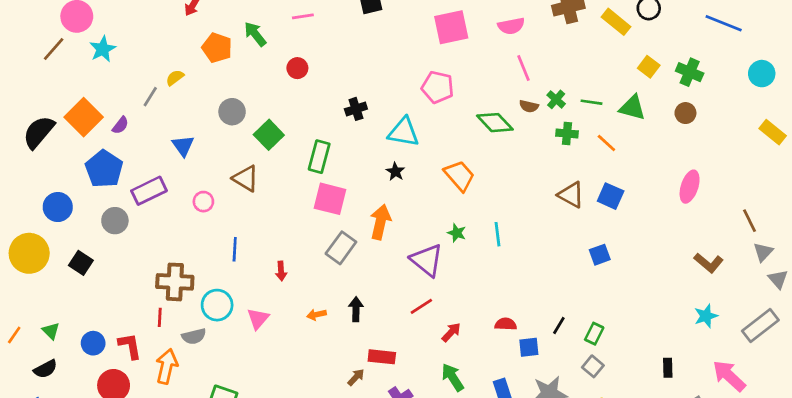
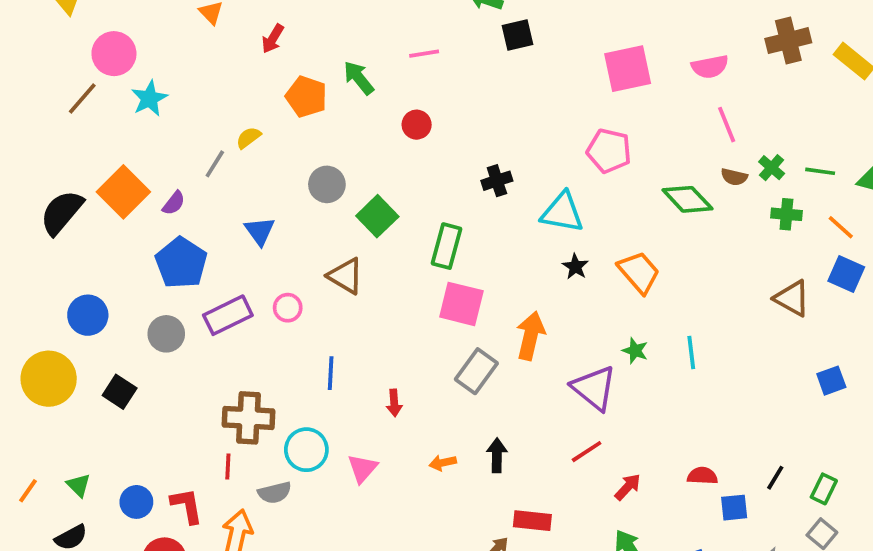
blue pentagon: (104, 169) -> (181, 263), moved
black star: (395, 172) -> (575, 267), moved
purple rectangle: (149, 191) -> (228, 315), moved
blue square: (611, 196) -> (846, 274), moved

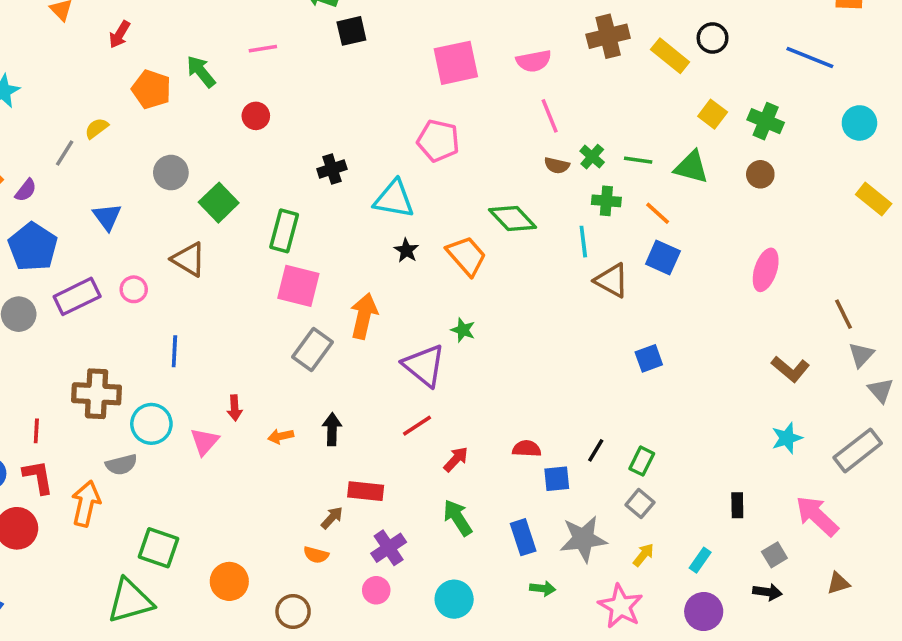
green diamond: (687, 199) -> (513, 219), moved
cyan line: (691, 353) -> (583, 242), moved
red arrow: (394, 403) -> (235, 408), moved
red line: (228, 466) -> (36, 431), moved

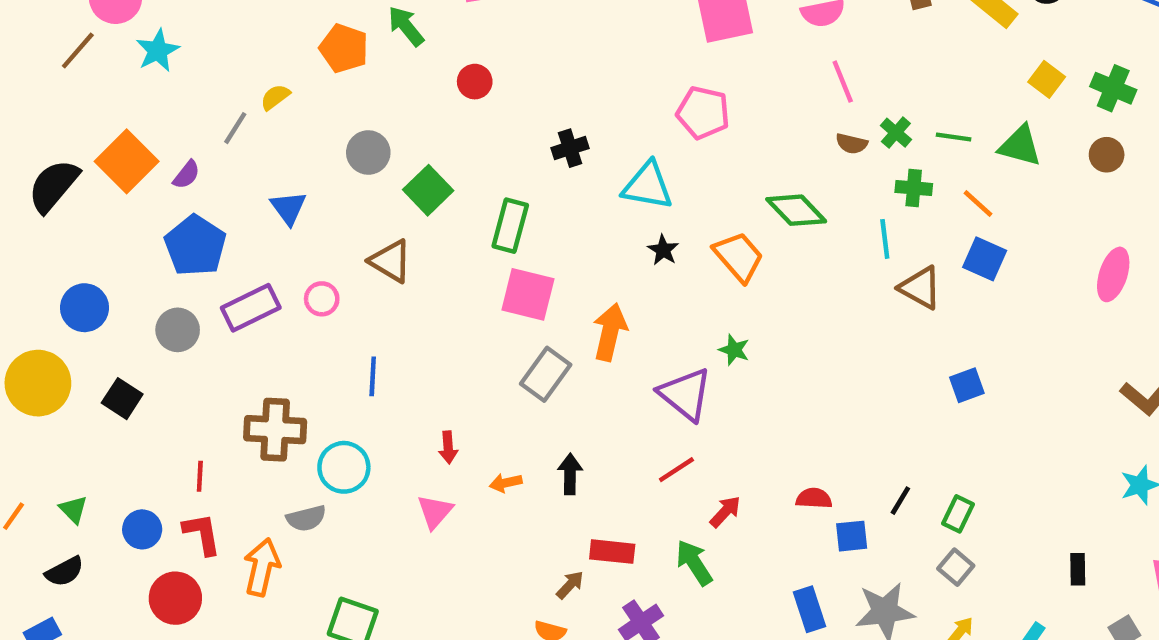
pink triangle: (205, 442) -> (435, 512), moved
green arrow: (458, 518) -> (694, 563), moved

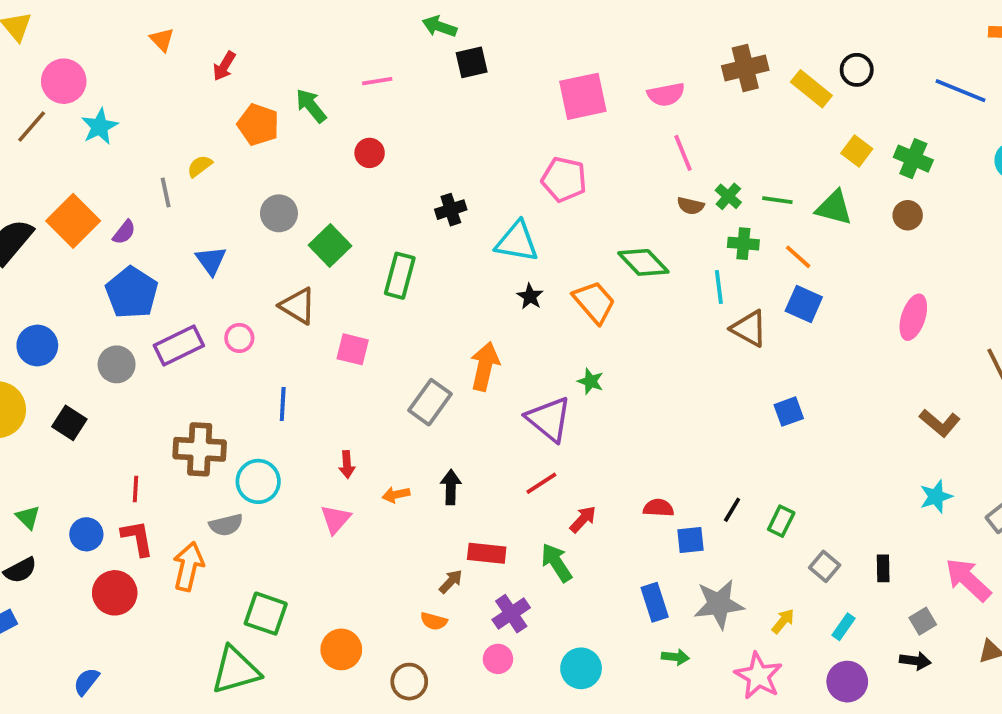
gray line: (235, 128) -> (166, 193), turned -44
pink square: (528, 294) -> (353, 349), moved, size x0.7
gray square: (956, 567) -> (825, 566), moved

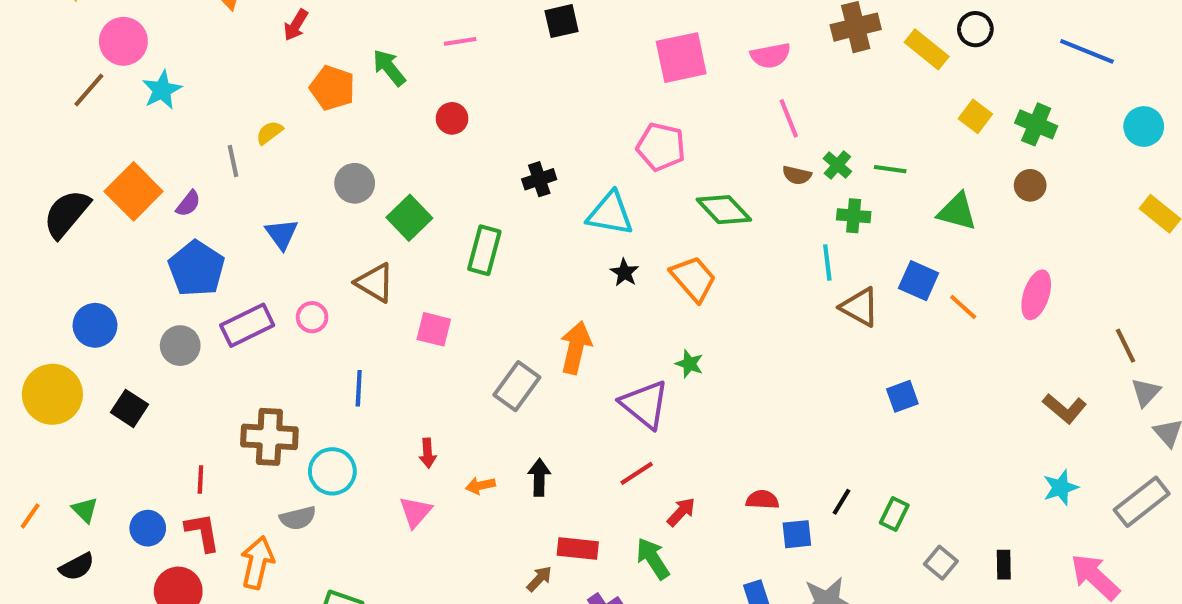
green triangle: (834, 208) -> (957, 212), moved
orange line: (798, 257) -> (963, 307), moved
green diamond: (643, 262) -> (724, 210), moved

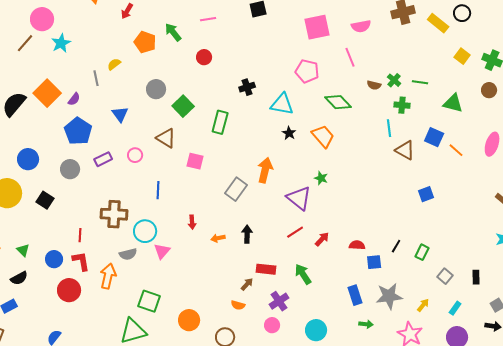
pink line: (789, 118) -> (350, 57), moved
purple rectangle: (247, 325) -> (103, 159), size x0.7
pink triangle: (415, 512) -> (162, 251), moved
red arrow: (681, 512) -> (322, 239), moved

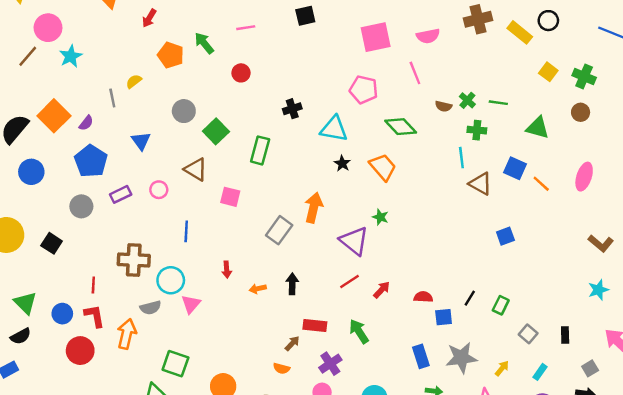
blue circle: (28, 159) -> (31, 172), moved
green triangle: (23, 250) -> (25, 303), size x1.5

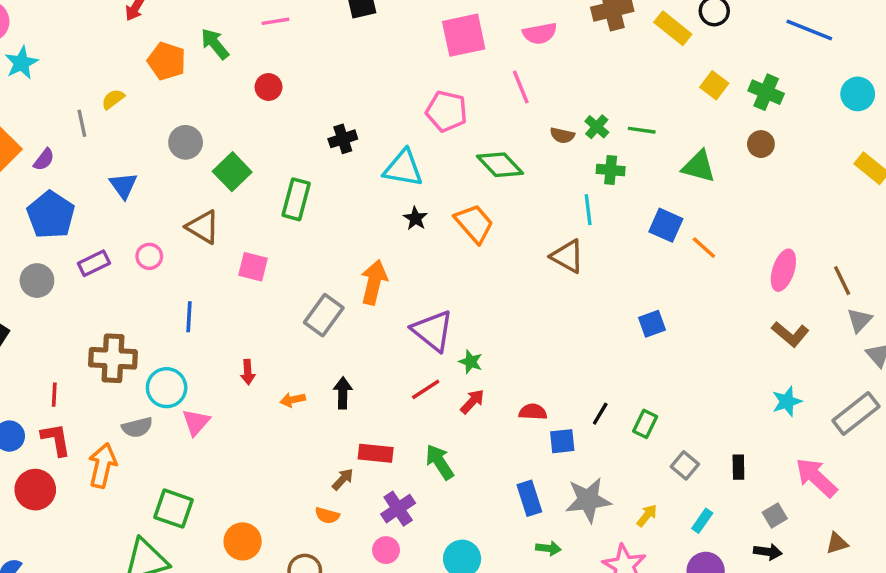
pink ellipse: (584, 177) -> (783, 270), moved
brown triangle: (480, 184) -> (567, 256), moved
green star: (380, 217) -> (471, 362), moved

